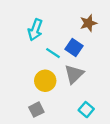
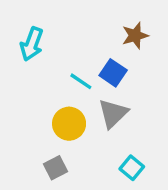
cyan arrow: (35, 30) -> (32, 44), moved

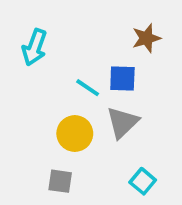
blue square: (113, 73) -> (122, 78), turned -32
gray square: (55, 168) -> (60, 181), turned 35

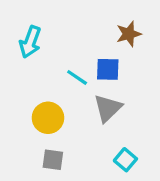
yellow circle: (75, 134) -> (48, 118), moved

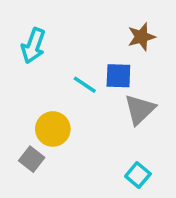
gray triangle: (108, 108) -> (140, 109), moved
gray square: (53, 160) -> (32, 159), moved, turned 30

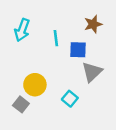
cyan line: (85, 85) -> (56, 38), moved, turned 49
cyan square: (138, 175) -> (70, 99), moved

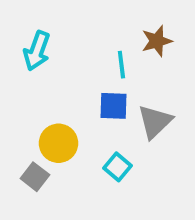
cyan line: (56, 38) -> (121, 65), moved
blue square: (78, 50) -> (114, 106), moved

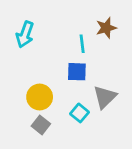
gray triangle: (155, 122) -> (105, 97), moved
gray square: (35, 177) -> (41, 125), moved

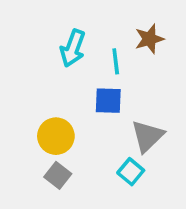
cyan arrow: (25, 34) -> (73, 48), moved
cyan square: (80, 113) -> (131, 172), moved

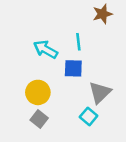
brown star: (149, 39) -> (102, 14), moved
cyan arrow: (73, 48) -> (45, 49), moved, turned 100

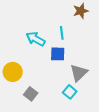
yellow circle: (38, 92) -> (13, 72), moved

